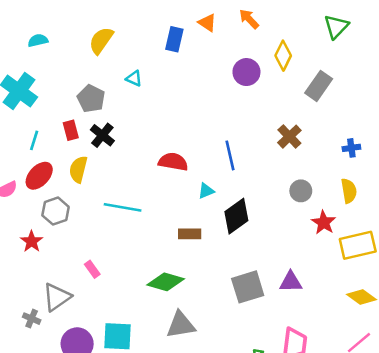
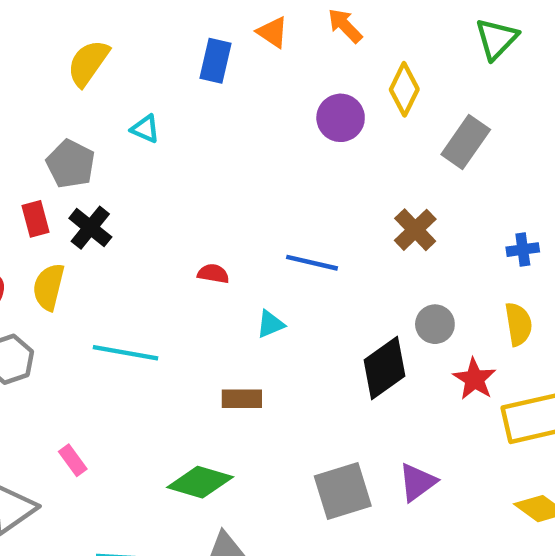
blue line: (230, 155) -> (312, 263), turned -64
red semicircle: (173, 162) -> (213, 274), size x0.6
black diamond: (236, 216) -> (384, 368), moved
purple triangle: (291, 282) -> (417, 482), turned -35

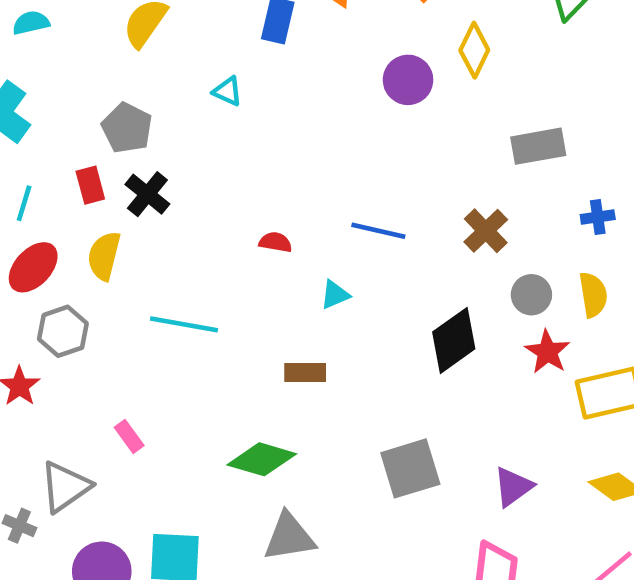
cyan triangle: (145, 129) -> (227, 91), moved
gray rectangle: (466, 142) -> (538, 146), moved, turned 45
brown cross: (415, 230) -> (486, 231), moved
gray circle: (435, 324) -> (531, 295), moved
purple triangle: (417, 482) -> (513, 487), moved

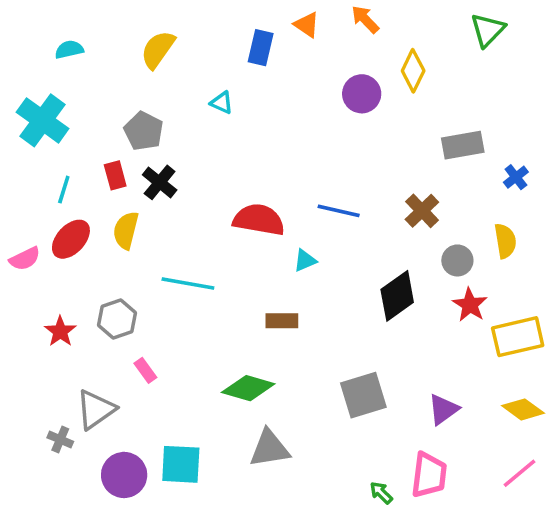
blue cross: (598, 217) -> (516, 177), moved, turned -30
red semicircle: (275, 242) -> (259, 220), size x2.0
yellow semicircle: (593, 295) -> (505, 241), moved
gray hexagon: (63, 331) -> (117, 319), moved

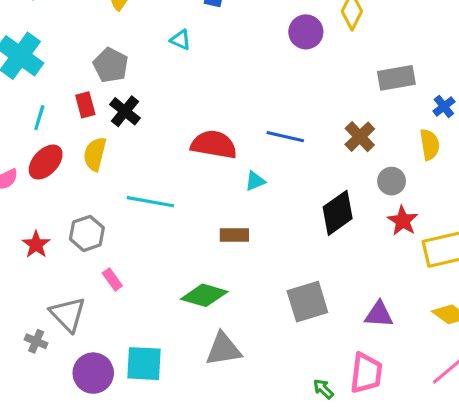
yellow semicircle: (505, 241) -> (430, 145), moved
gray triangle: (96, 409) -> (68, 314), turned -39
purple triangle: (443, 409) -> (379, 314), turned 40

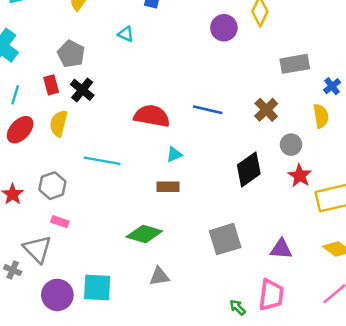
cyan triangle: (255, 181) -> (174, 155), moved
pink rectangle: (112, 279) -> (60, 222), moved, turned -35
gray triangle: (223, 349) -> (159, 276), size x0.7

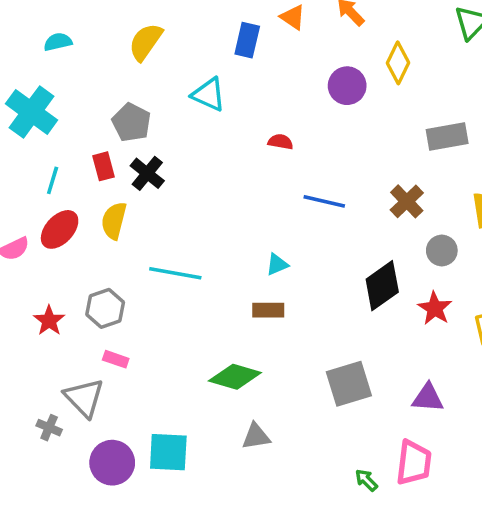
cyan triangle: (126, 34) -> (209, 94), size x1.5
red semicircle: (152, 116) -> (281, 142), moved, size x0.5
red star: (300, 176) -> (435, 308), moved

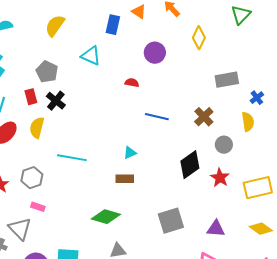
purple circle: (347, 86) -> (155, 53), moved

